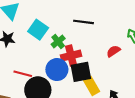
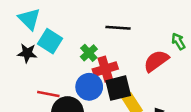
cyan square: (38, 30) -> (50, 41), moved
red semicircle: (113, 51) -> (156, 61), size x1.5

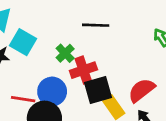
red semicircle: (156, 61) -> (142, 90), moved
blue circle: (89, 87) -> (52, 92), moved

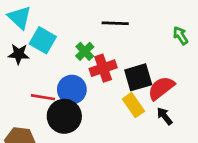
black square: (98, 90) -> (138, 77), moved

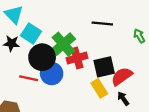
black line: (115, 23) -> (102, 24), moved
green cross: (85, 51) -> (63, 44), size x1.6
black circle: (64, 116) -> (42, 57), moved

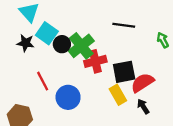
black circle: (42, 57) -> (62, 44), moved, size x0.6
blue circle: (52, 74) -> (68, 97), moved
red line: (29, 78) -> (43, 81), turned 48

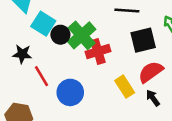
black star: (26, 43) -> (22, 54), moved
black square: (124, 72) -> (143, 40), moved

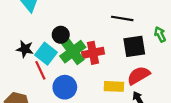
cyan square: (43, 24) -> (46, 54), moved
green cross: (82, 35) -> (73, 52), moved
yellow rectangle: (125, 87) -> (114, 86), turned -60

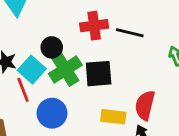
black square: (134, 46) -> (99, 74), moved
red cross: (93, 53) -> (94, 26), moved
red semicircle: (139, 75) -> (145, 105), turned -50

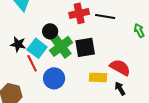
red semicircle: (145, 105) -> (120, 67), turned 110

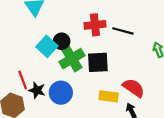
black star: (18, 44) -> (37, 90), moved
cyan square: (37, 48) -> (47, 46), moved
red line: (32, 63) -> (23, 80), moved

